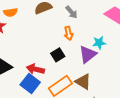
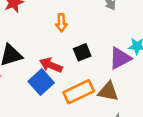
orange arrow: (69, 33) -> (61, 23), moved
brown triangle: (83, 82) -> (108, 92), turned -30

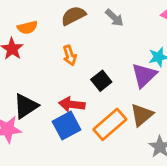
blue square: (41, 82) -> (67, 126), turned 30
brown triangle: (108, 92) -> (142, 115), turned -35

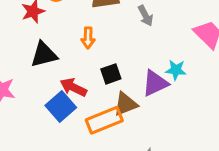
black triangle: (26, 106) -> (44, 55), moved
brown triangle: (142, 115) -> (126, 104), moved
blue square: (67, 126) -> (61, 107), turned -32

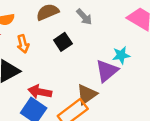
orange arrow: (88, 38) -> (23, 44), moved
black square: (111, 74) -> (63, 42), moved

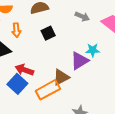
gray arrow: (84, 17) -> (82, 17), moved, turned -32

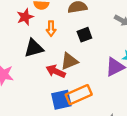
brown triangle: (61, 77) -> (69, 61), moved
blue square: (17, 84) -> (61, 100), moved, turned 30

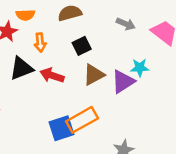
brown triangle: (69, 61) -> (94, 75), moved
red arrow: (56, 71) -> (52, 75), moved

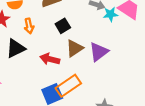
cyan star: (140, 68) -> (110, 14), moved
red arrow: (52, 75) -> (50, 59), moved

